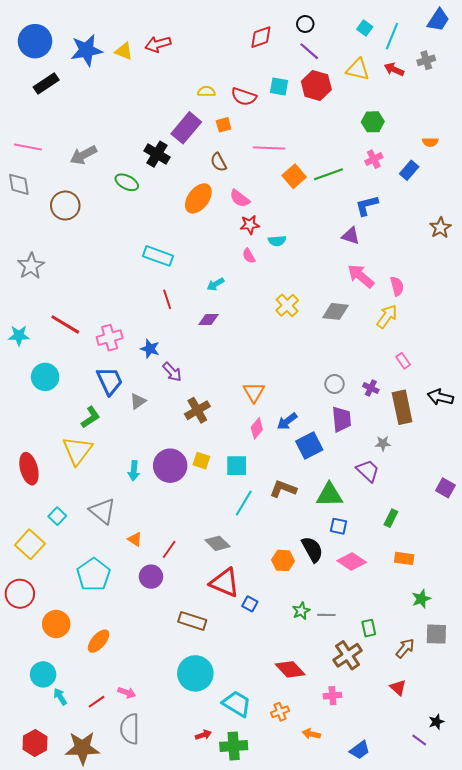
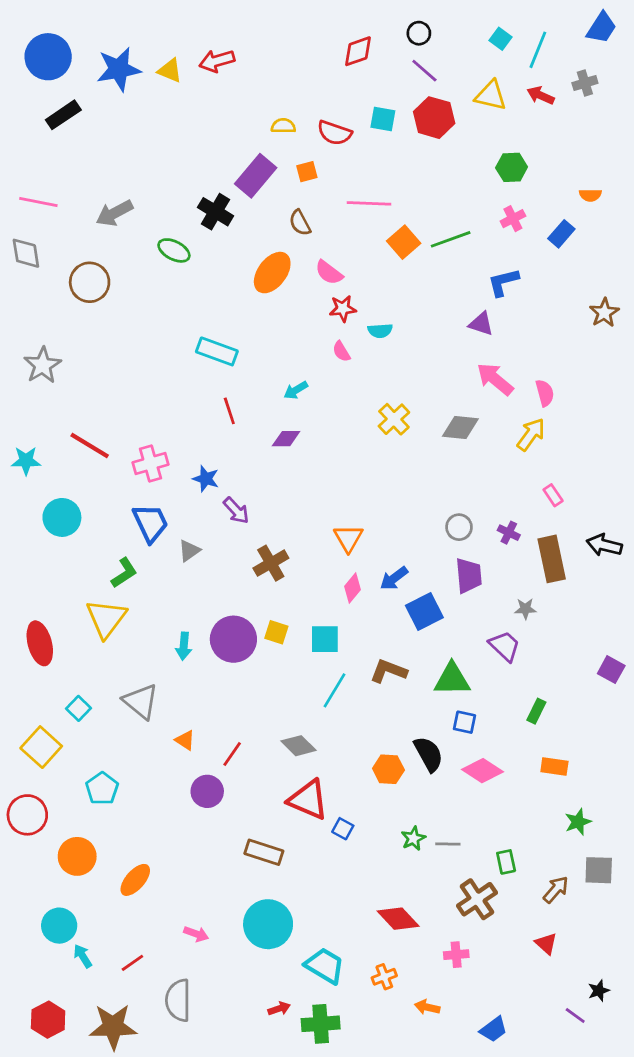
cyan pentagon: (93, 575) -> (102, 789), moved, size x0.7
pink arrow: (127, 693) -> (196, 934), moved

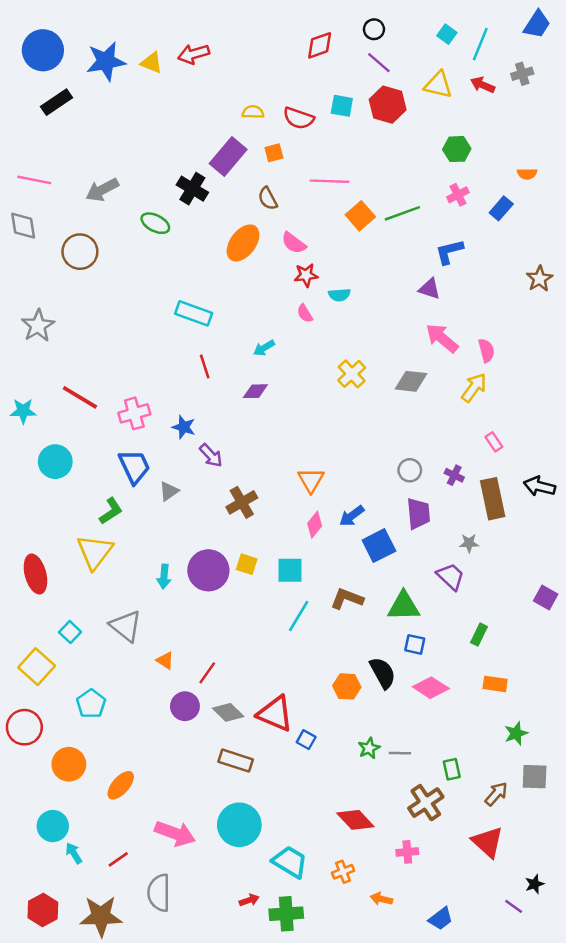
gray diamond: (299, 746) -> (228, 712), moved
pink arrow: (196, 934) -> (175, 833), size x1.8
red triangle: (546, 944) -> (488, 842), size x1.6

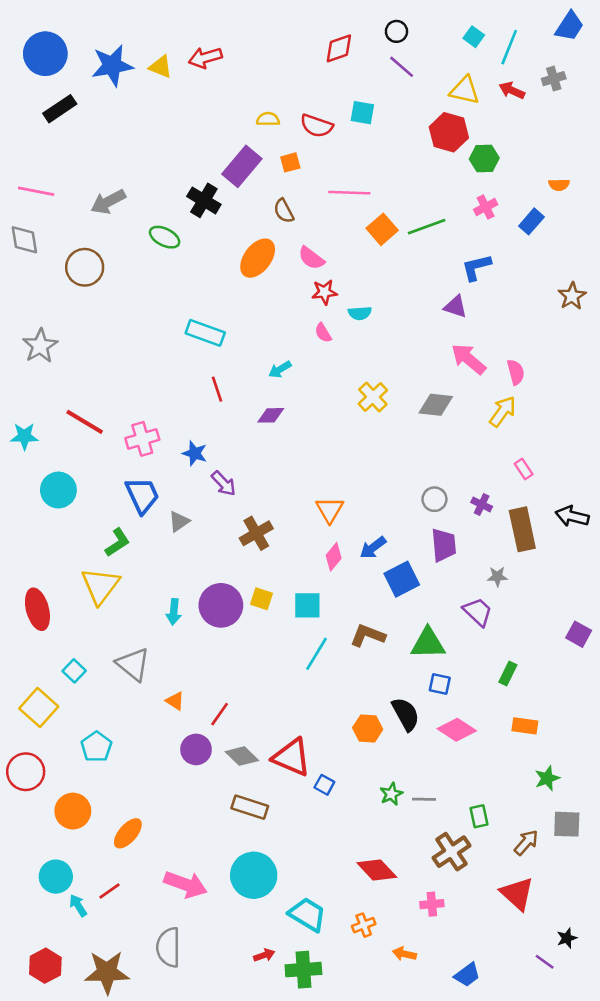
red hexagon: (388, 105) -> (449, 132), moved
red line: (118, 859) -> (110, 891), moved

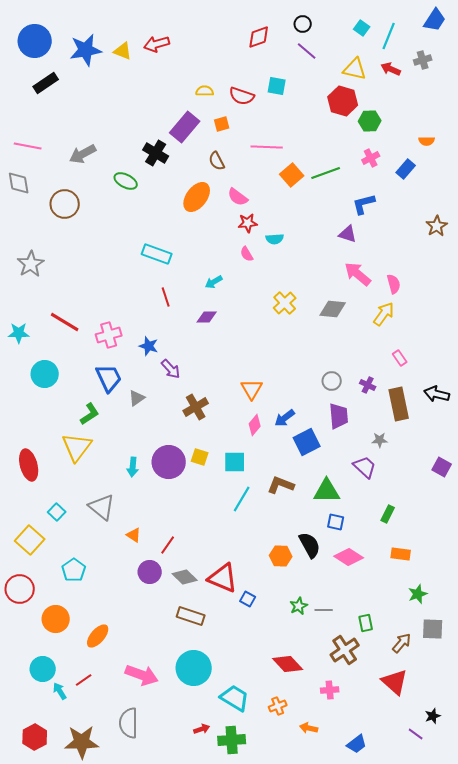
purple square: (579, 634) -> (442, 467), moved

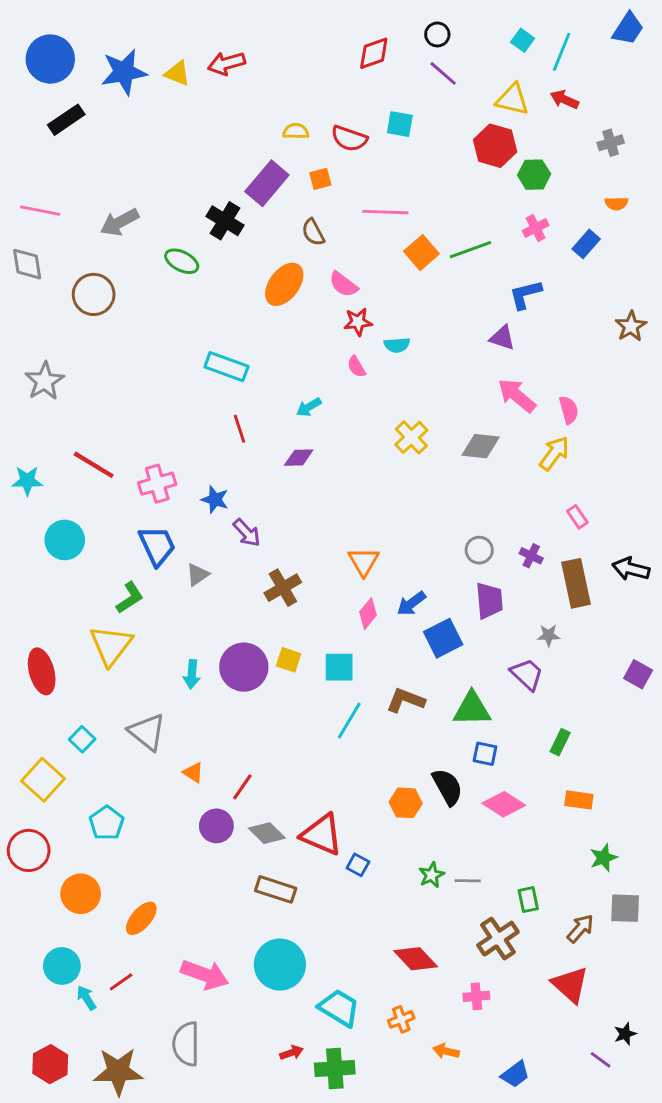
gray cross: (423, 60) -> (611, 143), moved

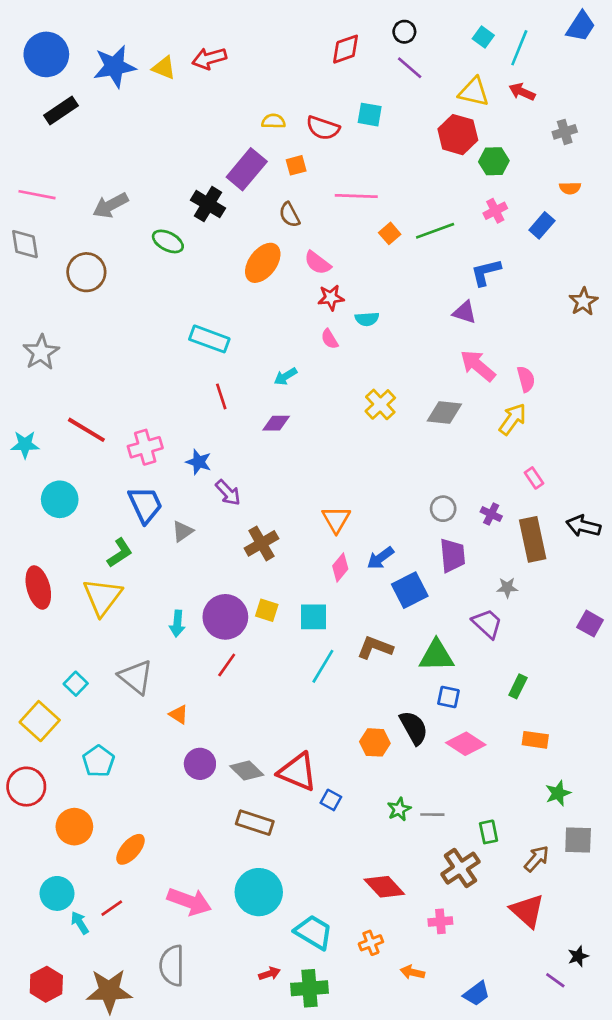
orange square: (421, 253) -> (390, 233), size x0.7
red ellipse: (42, 671) -> (38, 587), moved
red line: (242, 787) -> (227, 665), moved

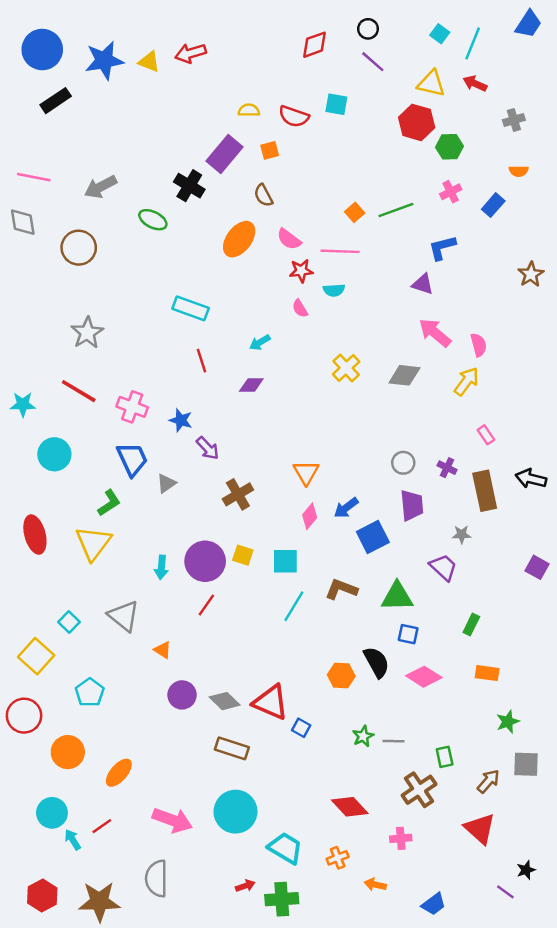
pink line: (356, 196) -> (340, 251), moved
gray star: (41, 352) -> (87, 333), moved
pink cross: (145, 447) -> (132, 407), turned 36

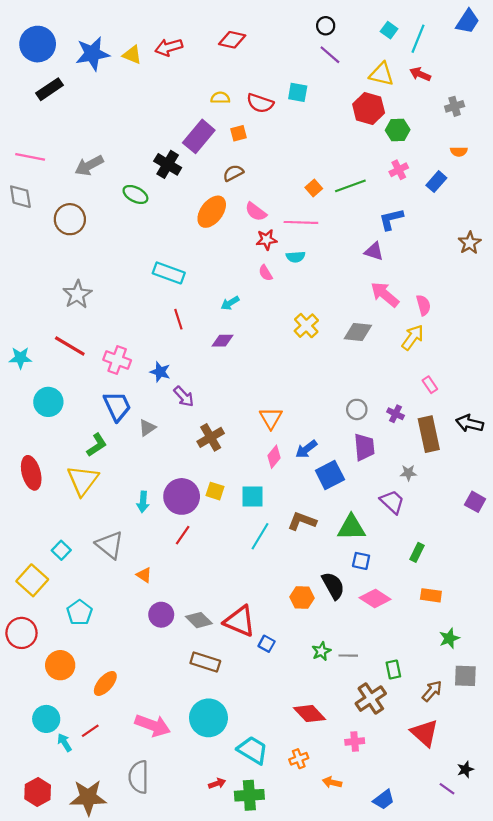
red diamond: (315, 45) -> (232, 40), moved, turned 32
brown semicircle: (263, 195) -> (233, 173), turned 90

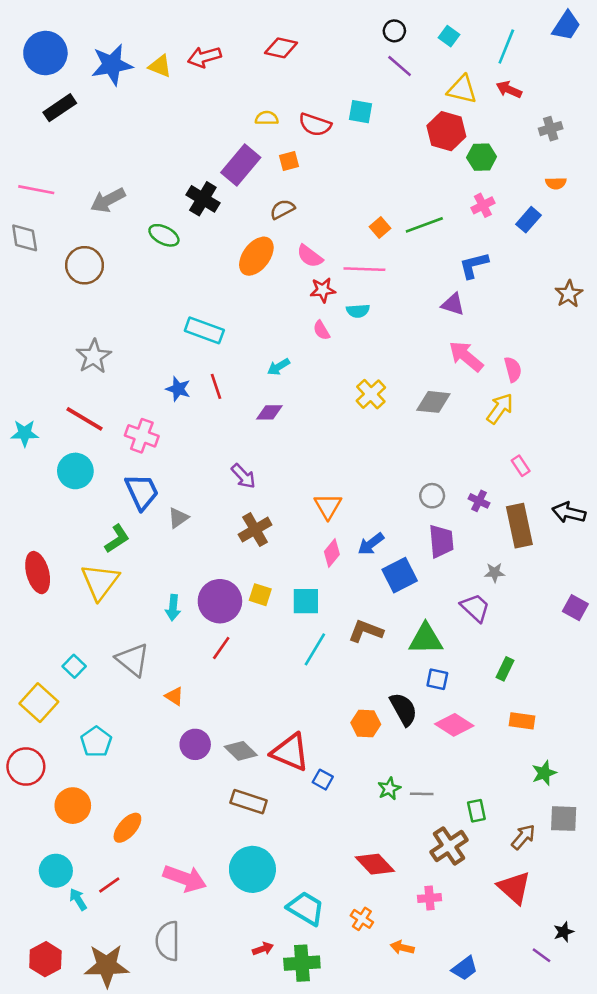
cyan square: (389, 30) -> (449, 36), moved
blue star: (160, 372) -> (178, 389), moved
purple arrow: (184, 397) -> (243, 476), moved
cyan circle: (48, 402) -> (75, 471), moved
orange cross: (299, 759) -> (362, 919), turned -36

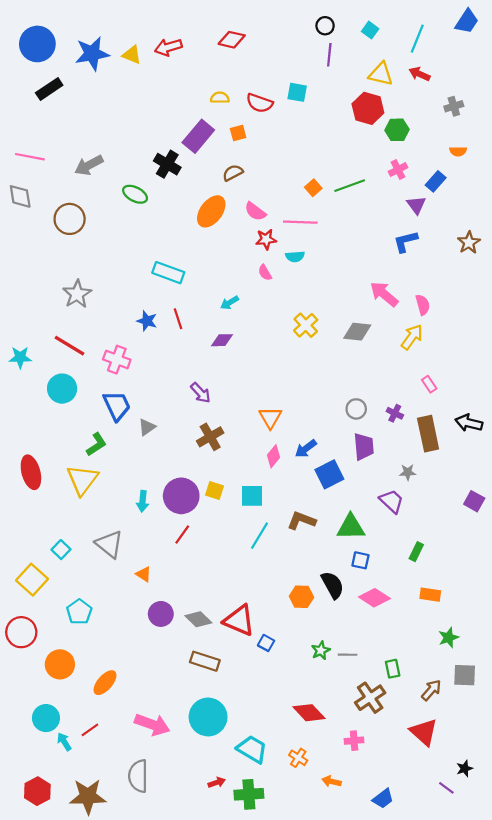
purple line: (400, 66) -> (329, 55), turned 55
blue L-shape: (474, 265) -> (406, 241), moved
purple triangle: (453, 304) -> (416, 205), moved, turned 36

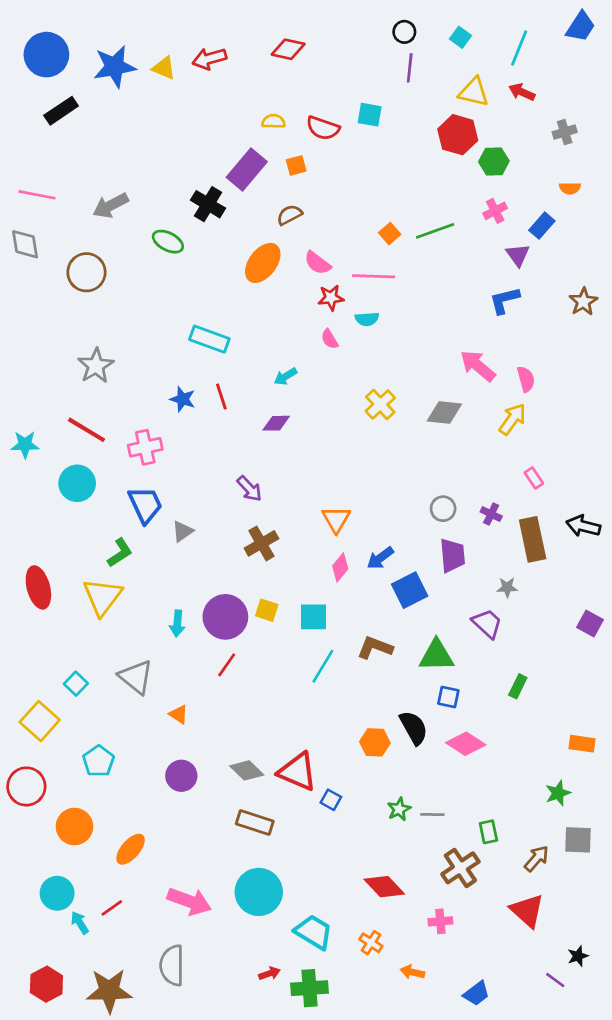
pink cross: (117, 360) -> (145, 447), turned -32
orange rectangle: (430, 595) -> (582, 744), moved
purple circle: (161, 614) -> (181, 776), moved

